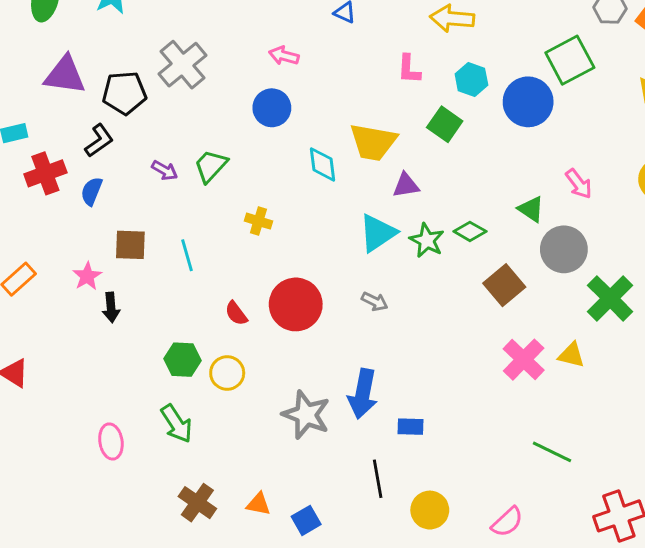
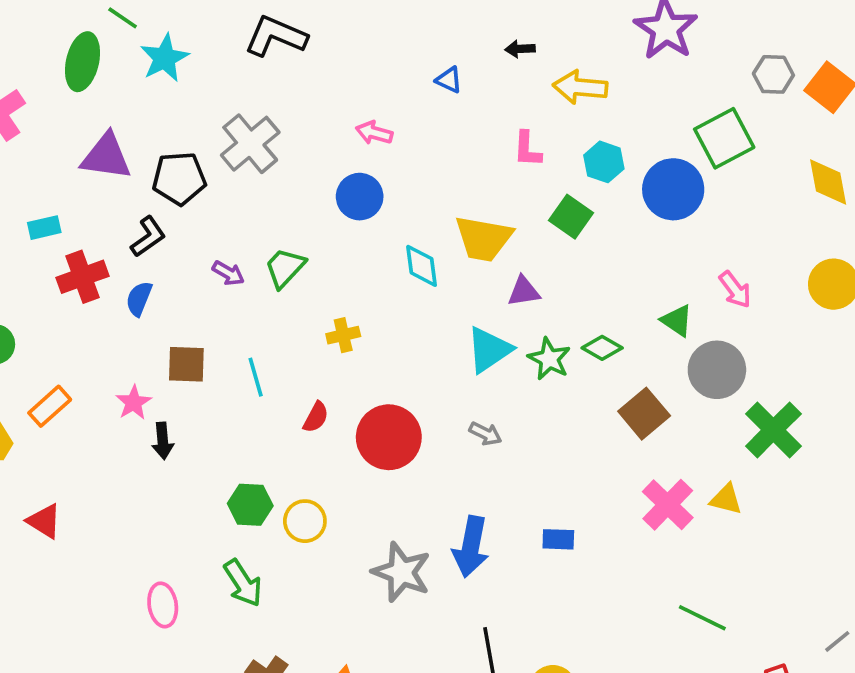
yellow cross: (258, 221) -> (343, 335), turned -30
red semicircle: (236, 313) -> (316, 417), moved, turned -115
blue rectangle: (410, 427) -> (558, 539), moved

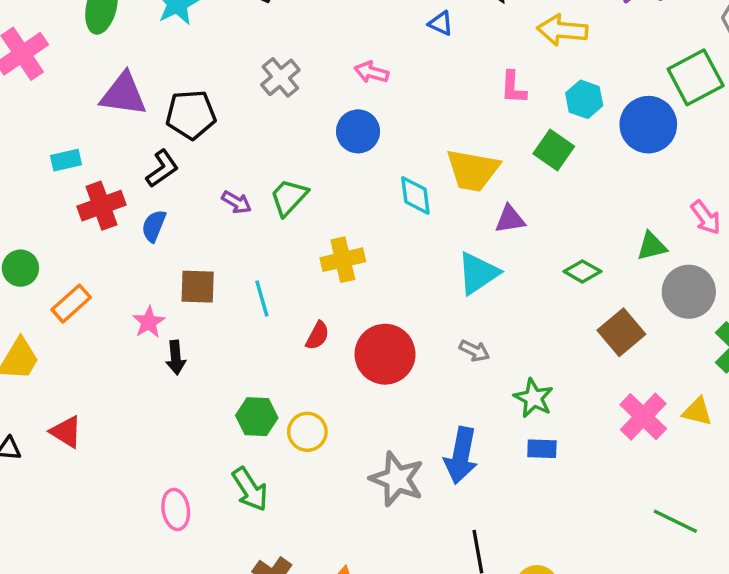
gray cross: (250, 144) -> (280, 77), moved, size x0.7
green triangle: (677, 321) -> (652, 246), turned -48
yellow cross: (343, 335) -> (343, 260), size x1.4
green star: (549, 359) -> (534, 398), moved
orange rectangle: (50, 406) -> (71, 304), moved

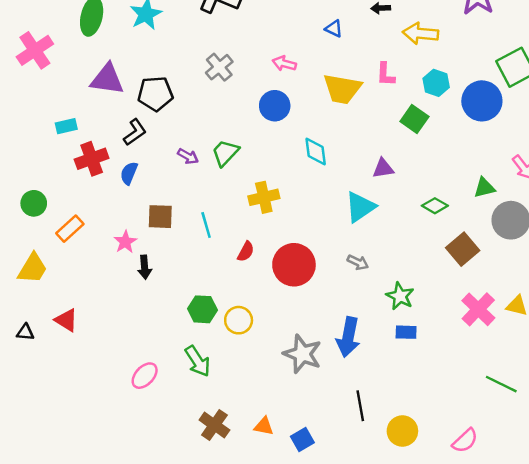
yellow trapezoid: (473, 170) -> (342, 89), moved
pink ellipse: (176, 509) -> (145, 376), turned 52

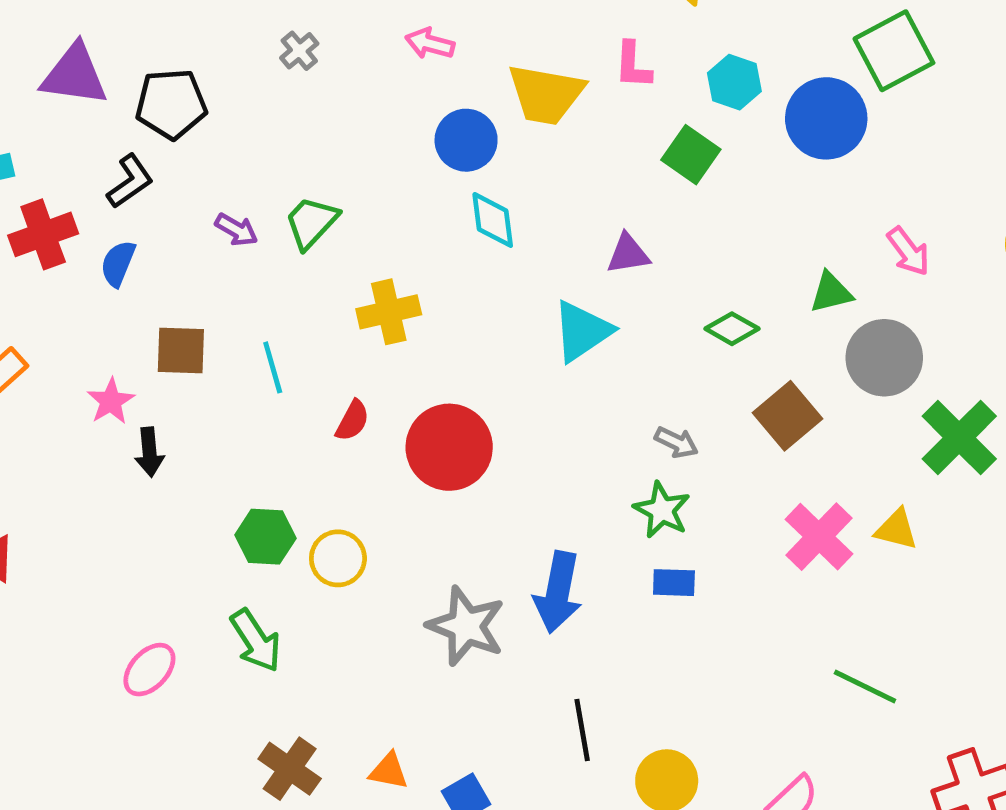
gray cross: (219, 67) -> (299, 51), size x0.7
blue circle: (275, 106) -> (466, 140), moved
gray arrow: (358, 262) -> (676, 442), moved

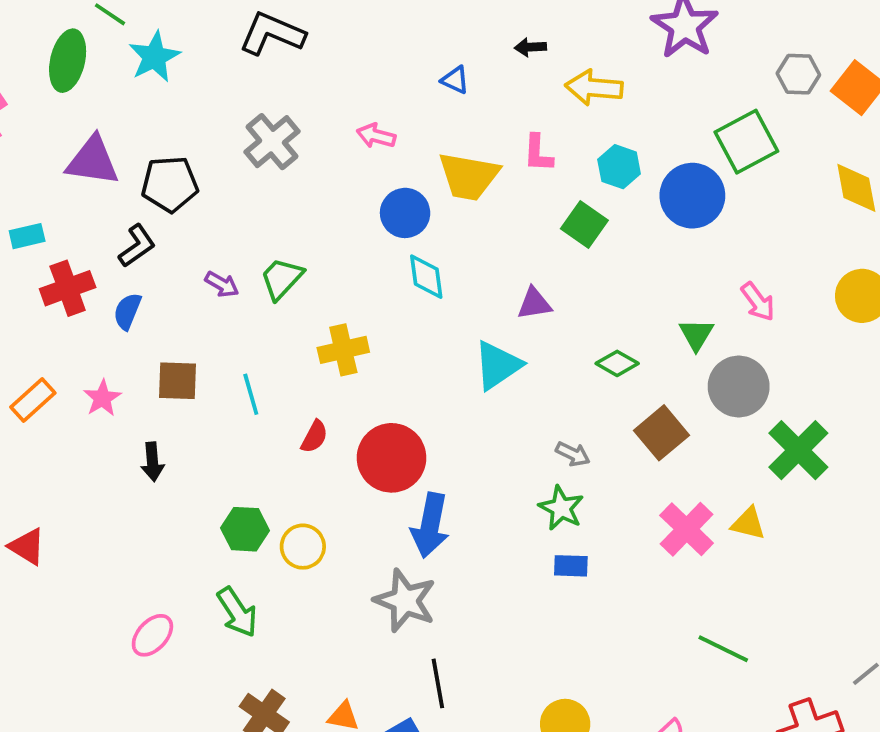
gray cross: (299, 51) -> (272, 142), size x1.8
green triangle: (831, 292) -> (696, 334), turned -45
pink star: (111, 401) -> (102, 398), moved
blue arrow: (558, 592) -> (430, 525), moved
black line: (582, 730) -> (438, 683), moved

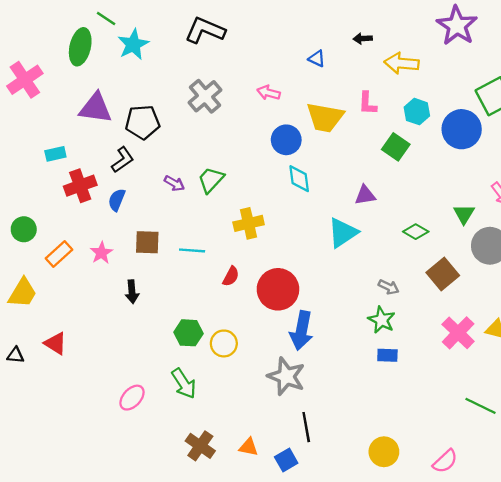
cyan line: (251, 394) -> (192, 250), turned -70

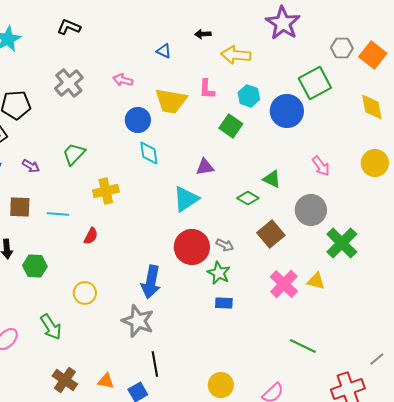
black L-shape: (205, 30) -> (69, 27), size x0.7
purple arrow: (174, 183) -> (31, 166), moved
green triangle: (464, 214) -> (272, 179), moved, turned -36
red circle: (278, 289) -> (192, 247), moved
green hexagon: (189, 333) -> (35, 266), moved

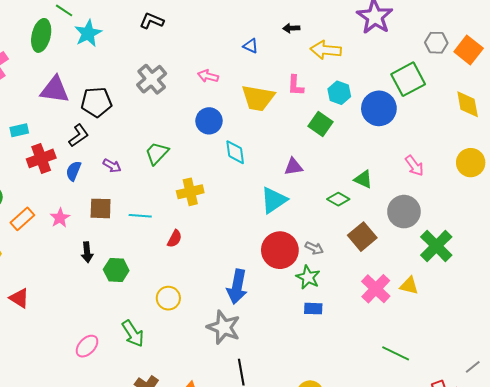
blue circle: (138, 120) -> (209, 121), moved

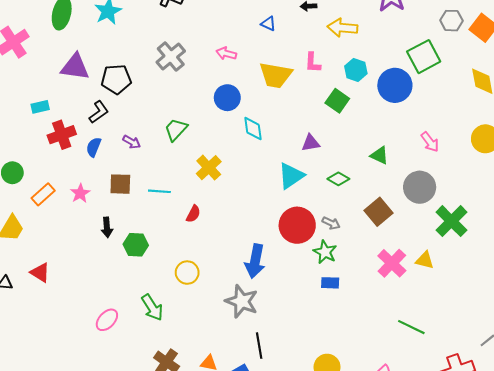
yellow cross: (190, 192) -> (209, 168), turned -30
green diamond: (338, 199) -> (338, 179), moved

